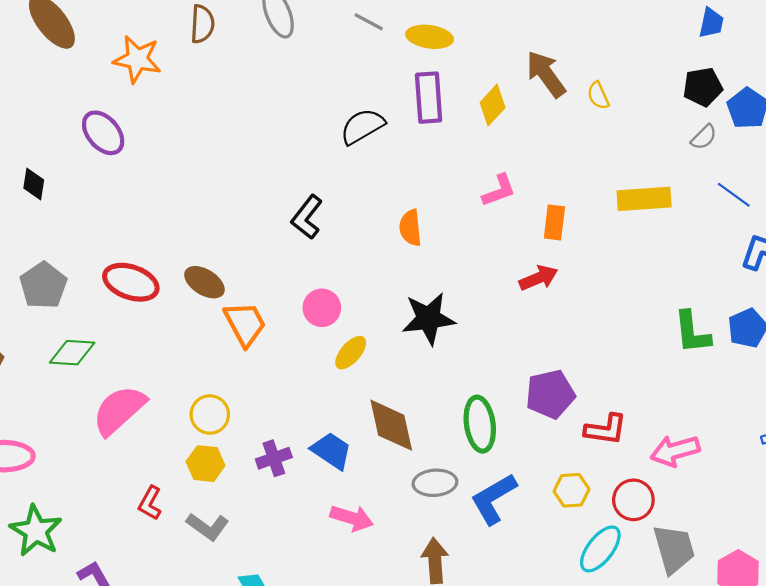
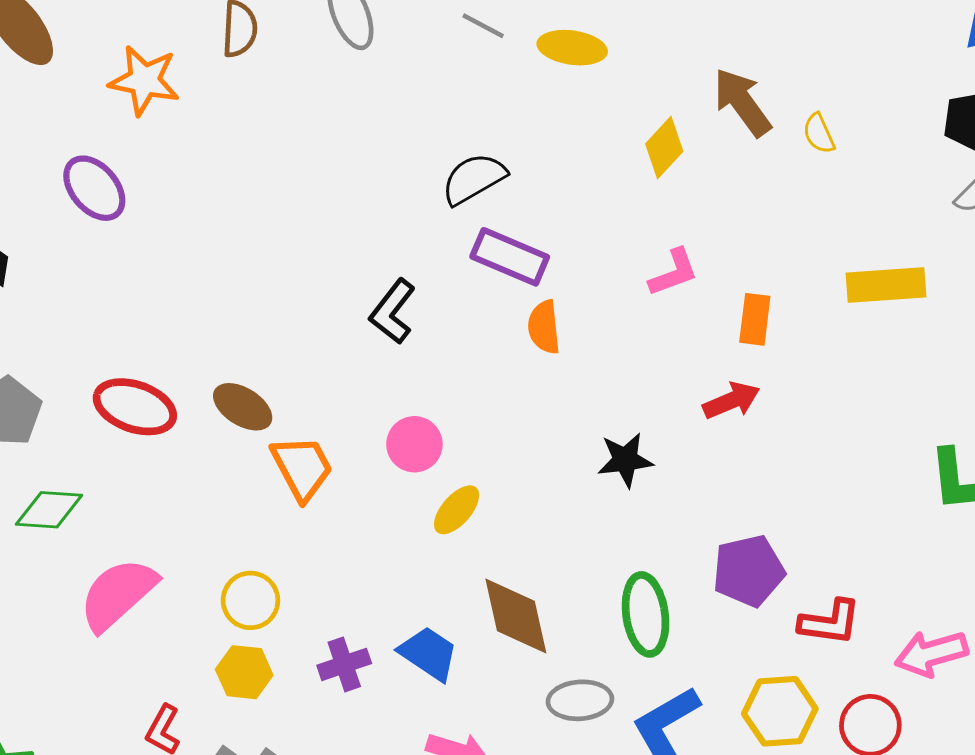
purple rectangle: (429, 98) -> (510, 257), moved, turned -63
black star: (429, 318) -> (625, 460), moved, size x0.7
yellow hexagon: (572, 490) -> (780, 711), size x1.4

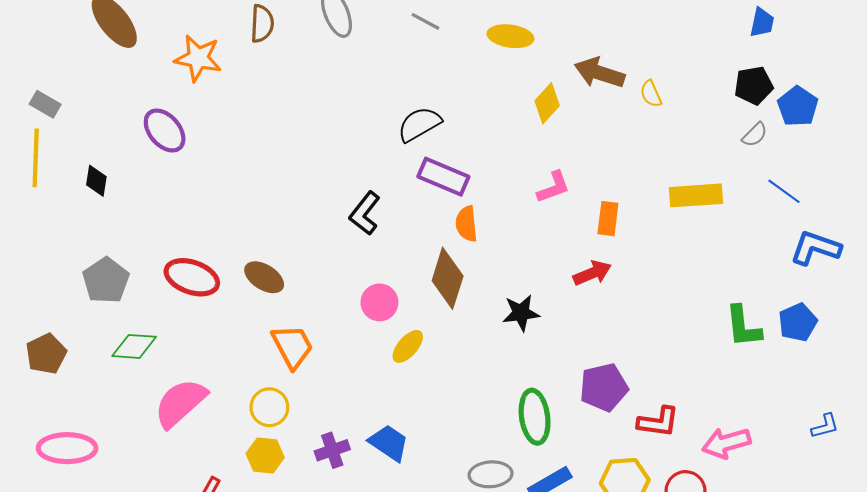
yellow ellipse: (572, 48) -> (510, 36), moved
brown arrow: (742, 102) -> (600, 73), turned -36
orange trapezoid: (302, 468) -> (292, 346), moved
brown diamond: (516, 616) -> (448, 278), moved, turned 30

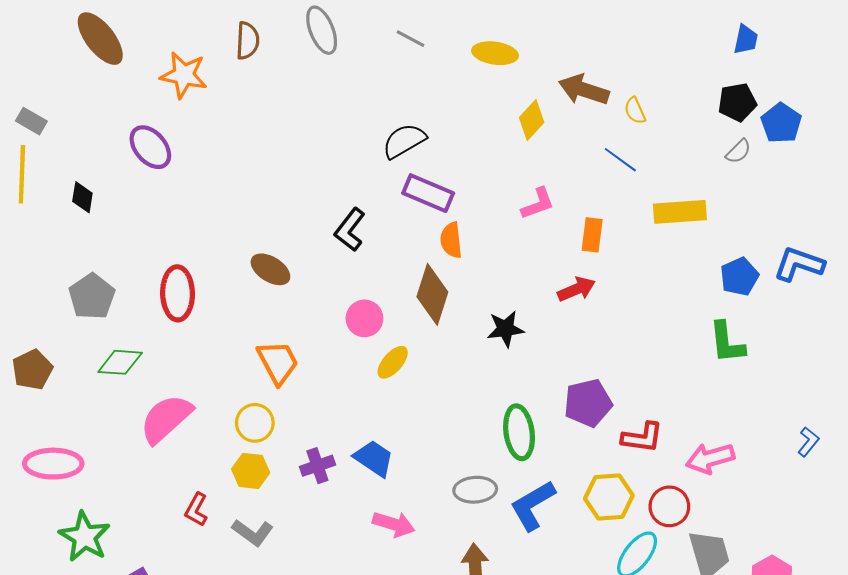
blue line: (784, 191) -> (620, 160), moved
red ellipse: (192, 277) -> (178, 293), turned 70
brown ellipse: (264, 277) -> (270, 269), moved
blue pentagon: (798, 322) -> (739, 277), moved
blue L-shape: (825, 426) -> (808, 442), turned -36

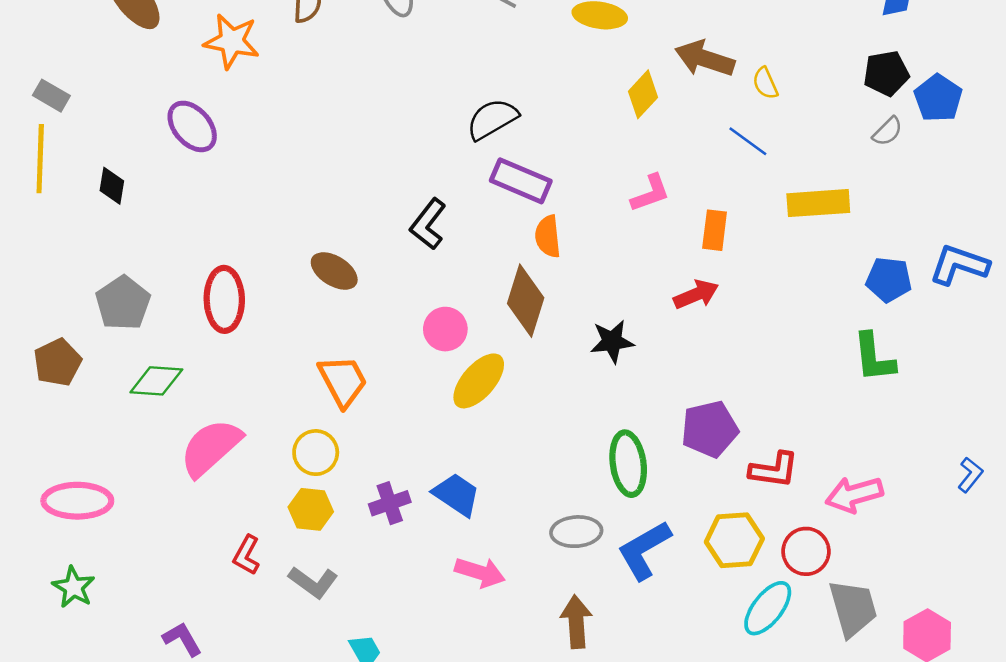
blue pentagon: (739, 277) -> (889, 280), turned 30
yellow ellipse: (393, 362) -> (479, 381), size x1.4
brown pentagon: (32, 370) -> (58, 362), moved
green star: (85, 537) -> (74, 587), moved, size x0.7

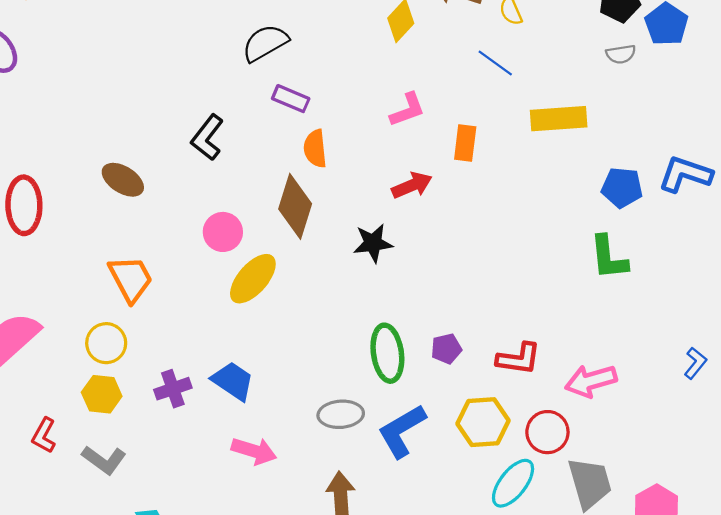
gray semicircle: (888, 131) -> (621, 54), turned 36
purple rectangle: (521, 181) -> (291, 99), size x0.7
red arrow: (696, 294) -> (412, 185), moved
purple pentagon: (710, 429) -> (446, 349), moved, size x0.6

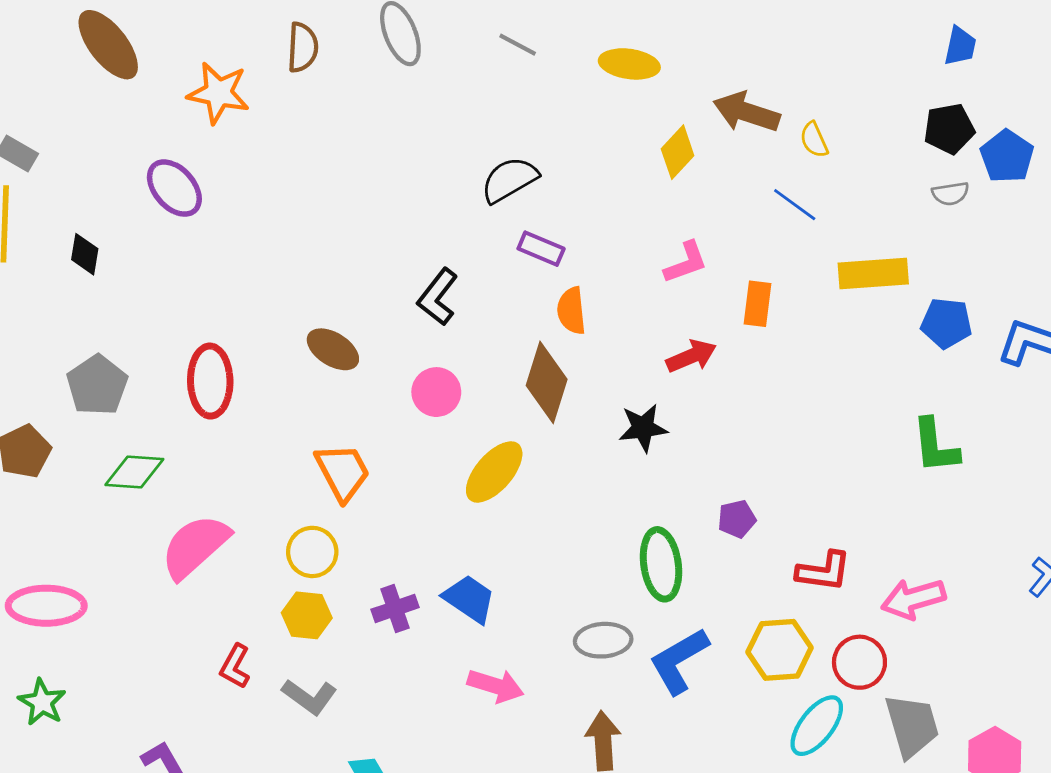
blue pentagon: (622, 188) -> (946, 323), moved
pink circle: (223, 232) -> (436, 392), moved
purple pentagon: (446, 349) -> (737, 519), moved

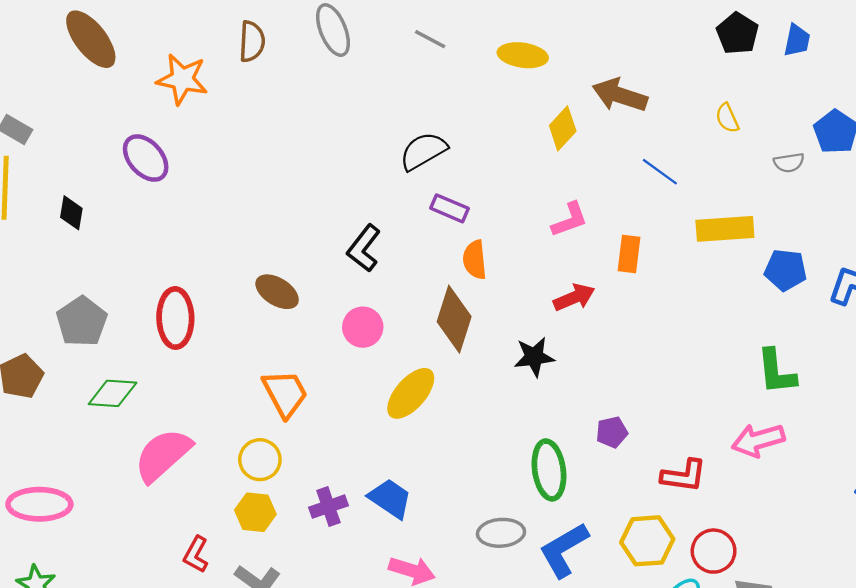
black pentagon: (949, 129) -> (738, 33), moved, turned -30
yellow semicircle: (814, 140) -> (727, 118), moved
pink arrow: (913, 599) -> (758, 440), moved

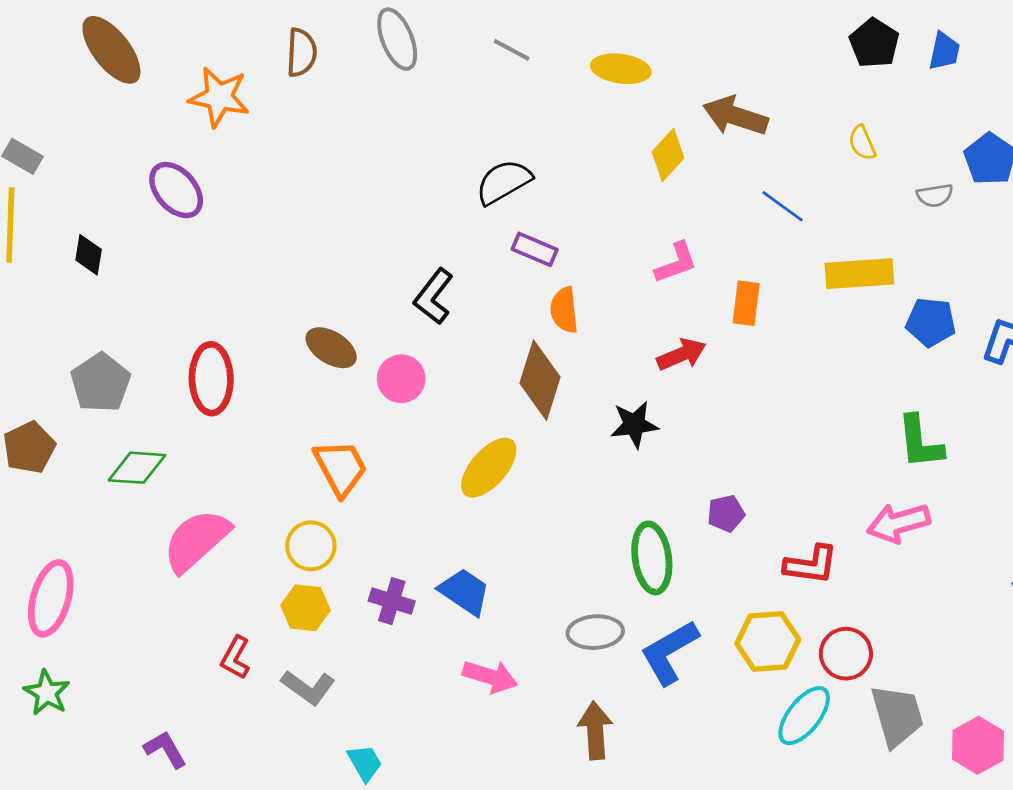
pink circle: (363, 327) -> (401, 379), moved
pink ellipse: (39, 504) -> (51, 598), turned -74
purple cross: (328, 507) -> (392, 601), turned 36

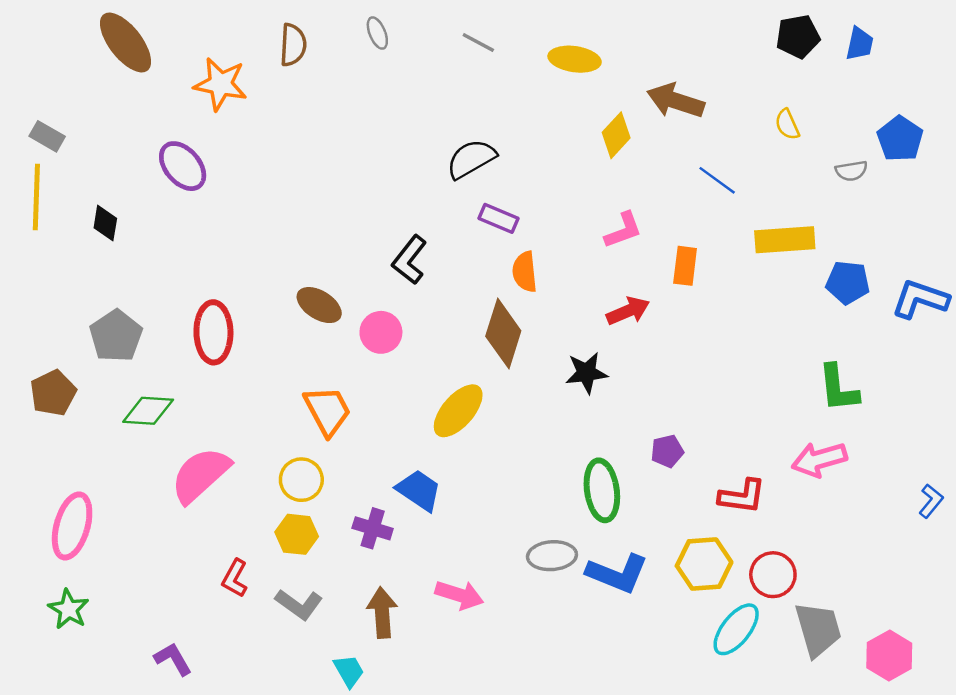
gray ellipse: (397, 39) -> (377, 33), size x0.6
black pentagon: (874, 43) -> (798, 37), turned 30
blue trapezoid: (465, 592) -> (419, 490), moved
blue L-shape: (669, 652) -> (617, 573), turned -128
brown arrow: (595, 730) -> (382, 613), moved

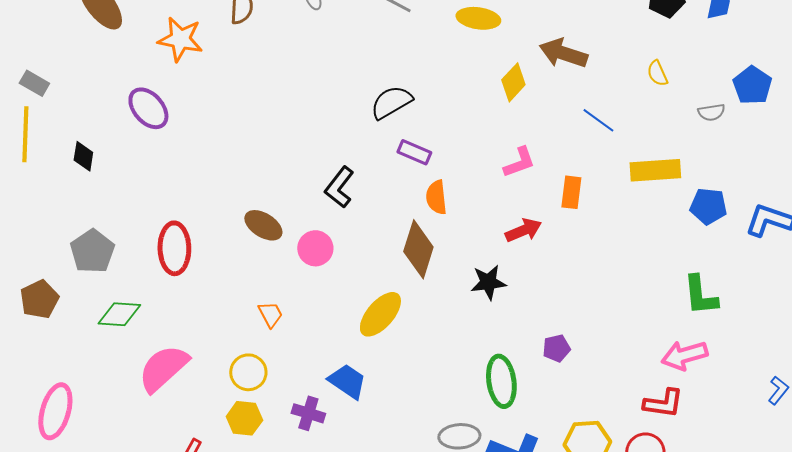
orange trapezoid: (327, 411) -> (270, 314), size x0.6
red L-shape: (742, 496) -> (663, 403), moved

